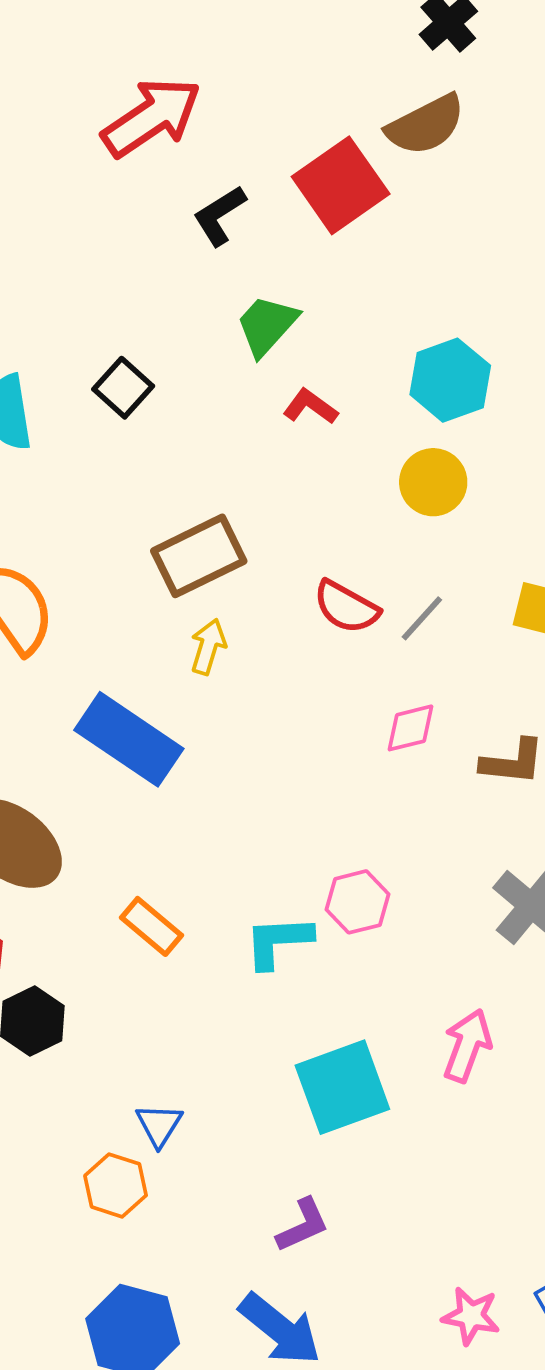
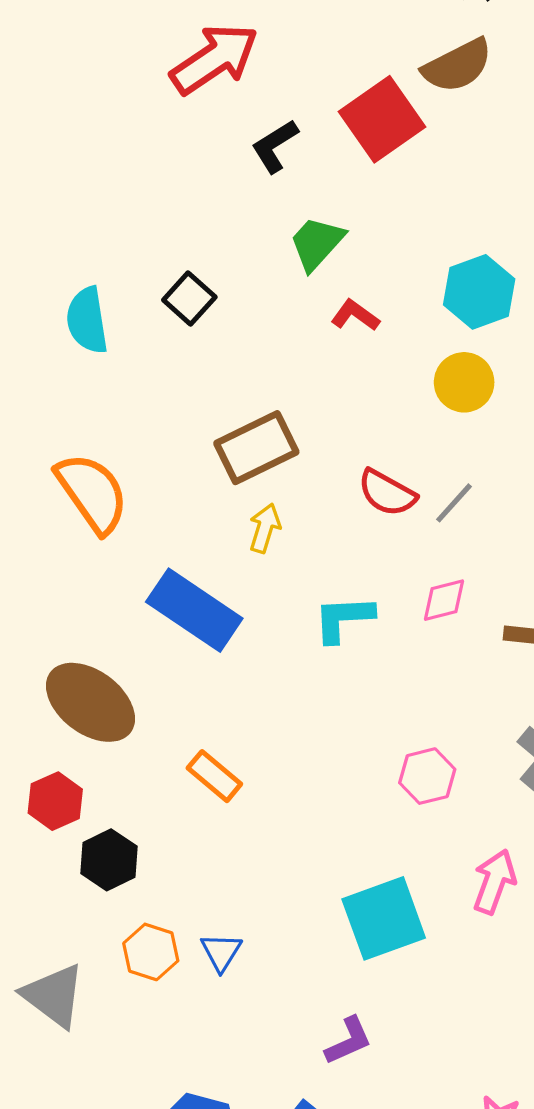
pink hexagon: (358, 902) -> (427, 776), moved
cyan L-shape: (278, 942) -> (343, 619), moved
orange hexagon: (116, 1185) -> (151, 952), moved

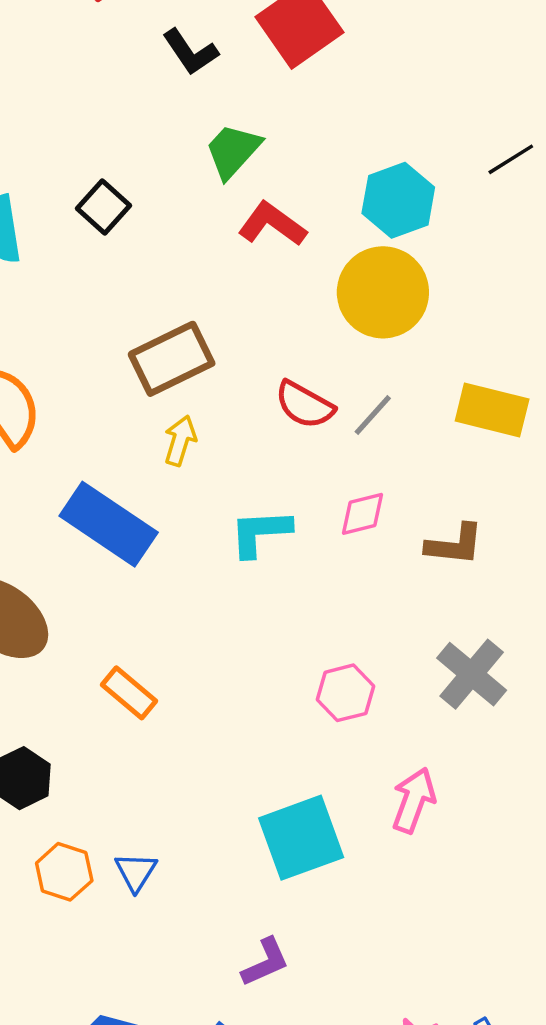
black L-shape: (275, 146) -> (190, 52), turned -92
red L-shape: (355, 315) -> (272, 224), size x1.4
yellow circle: (464, 382) -> (383, 292), size x1.5

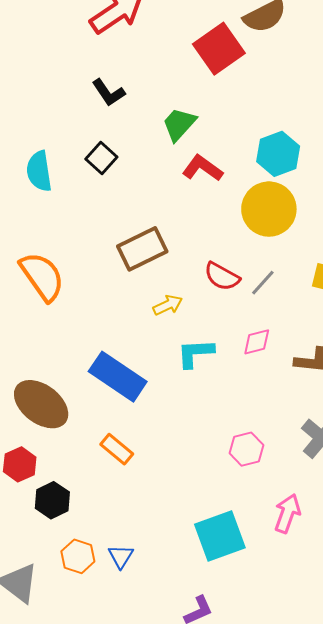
black L-shape: (190, 52) -> (109, 93), moved
yellow arrow: (180, 441) -> (168, 305), moved, turned 48
blue rectangle: (109, 524) -> (118, 377), moved

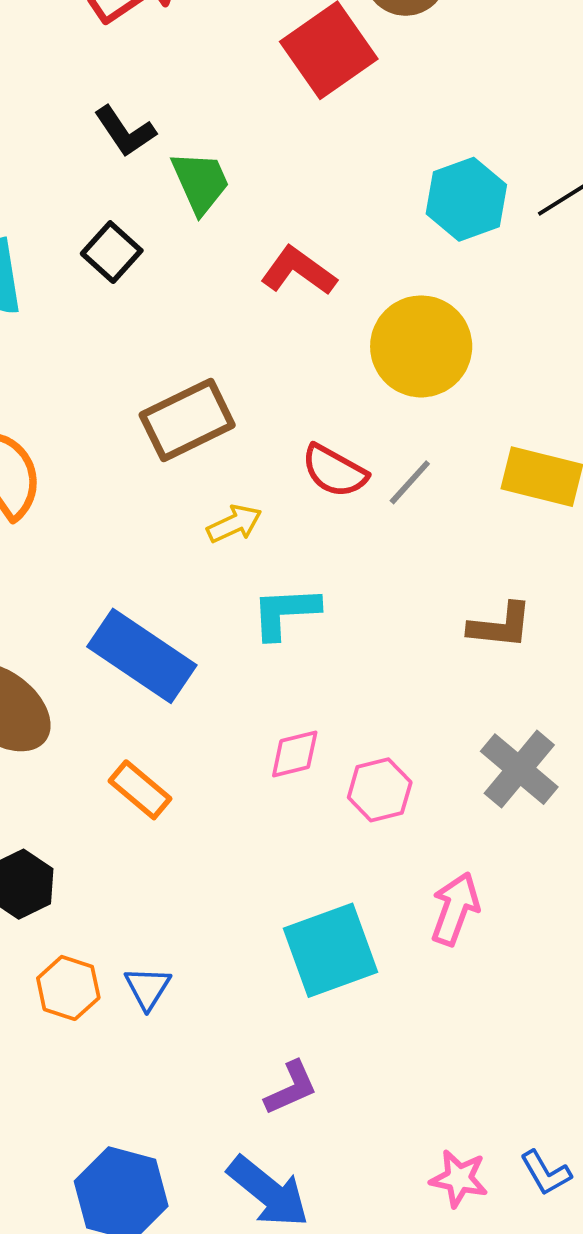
green trapezoid: (179, 124) -> (200, 182), moved, turned 114
cyan hexagon: (278, 154) -> (466, 199), moved
pink diamond: (257, 342) -> (295, 754), moved

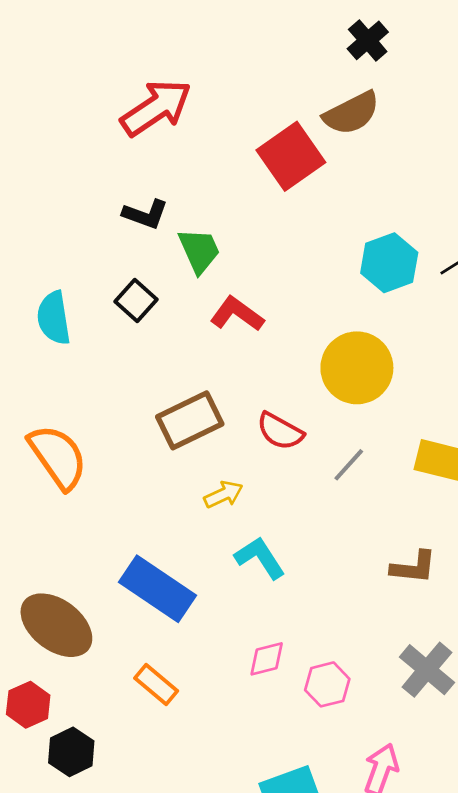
black L-shape: (125, 131) -> (145, 214), turned -36
red L-shape: (299, 271) -> (237, 314), moved
red semicircle: (334, 471) -> (280, 431), moved
cyan L-shape: (285, 612) -> (260, 558), turned 60

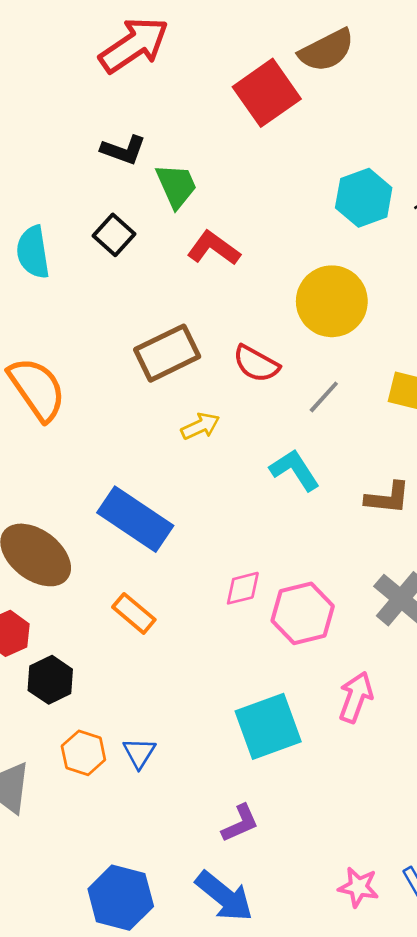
cyan L-shape: (260, 558) -> (295, 470), moved
pink hexagon: (327, 684) -> (303, 613), size x1.4

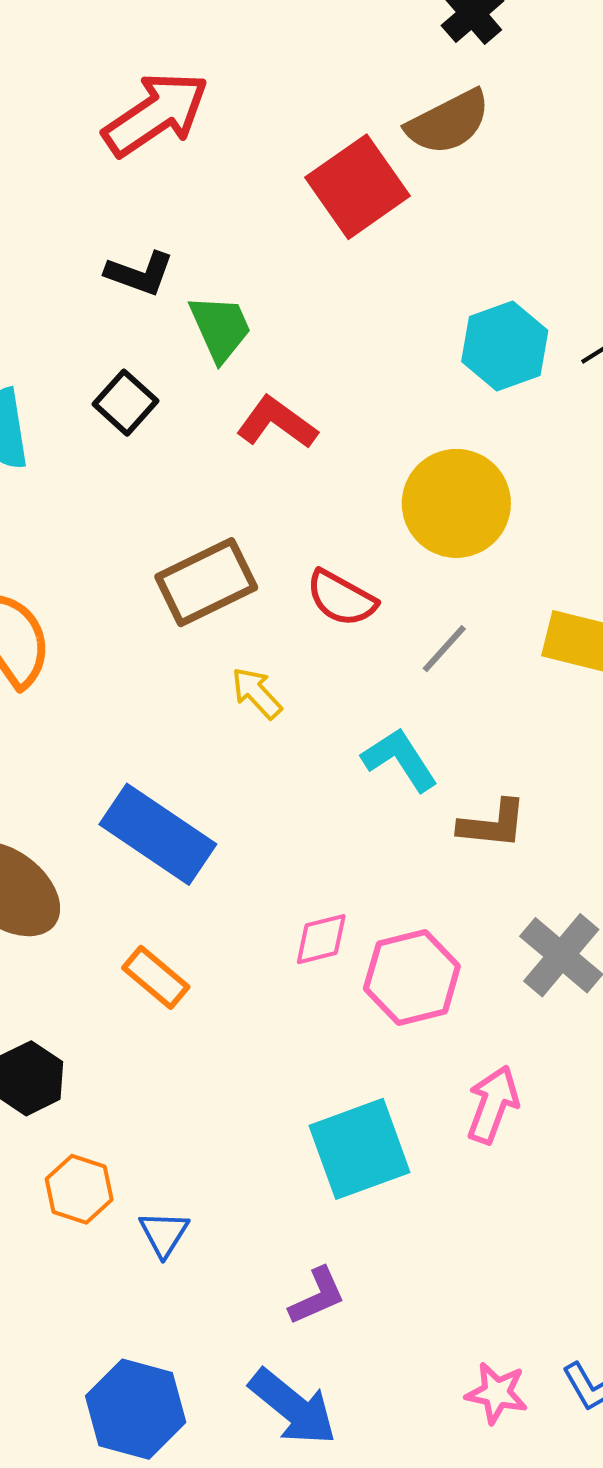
yellow arrow: (200, 426) -> (257, 693), turned -108
brown L-shape: (388, 498) -> (493, 824), moved
blue triangle: (139, 753) -> (164, 1234), moved

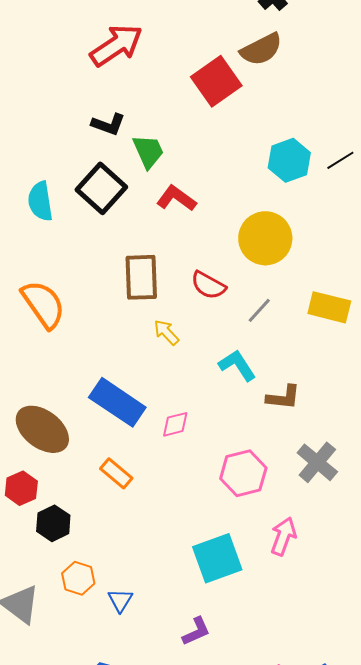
black square: (126, 403) -> (101, 188), size x1.6
brown rectangle: (206, 582) -> (141, 277), turned -66
pink diamond: (321, 939) -> (175, 424), moved

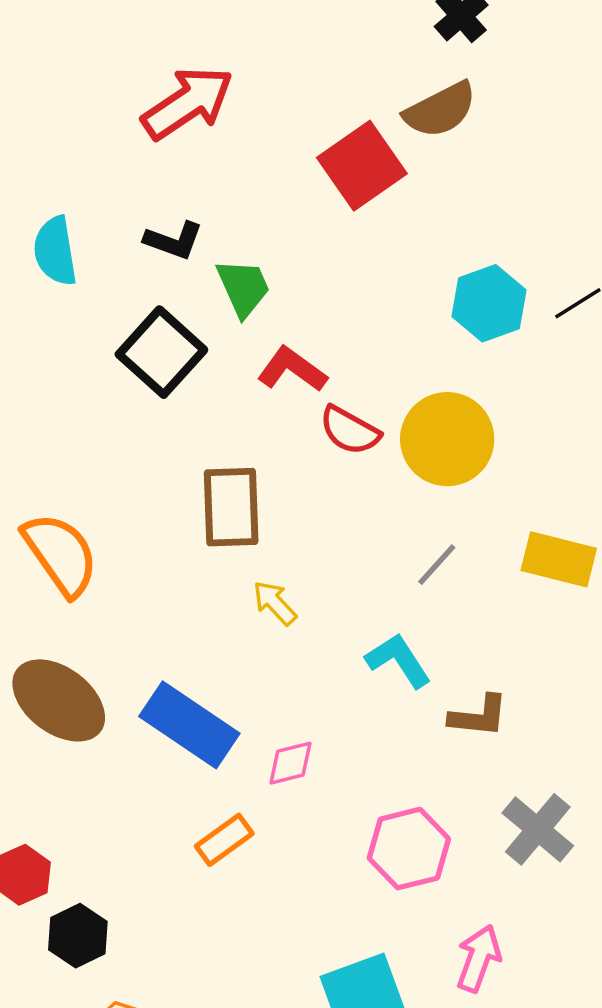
cyan semicircle: (40, 201) -> (55, 251), moved
red semicircle: (208, 285) -> (350, 430), moved
brown ellipse: (42, 429) -> (59, 700), moved
orange rectangle: (116, 473) -> (224, 840), moved, turned -76

